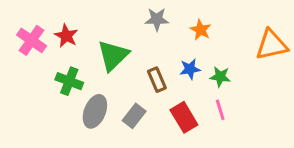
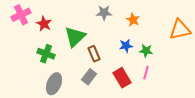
pink cross: (32, 40) -> (21, 15), moved, turned 30
brown rectangle: (157, 80) -> (94, 54), moved
pink line: (220, 110) -> (146, 73), turned 32
gray ellipse: (95, 111) -> (54, 84), moved

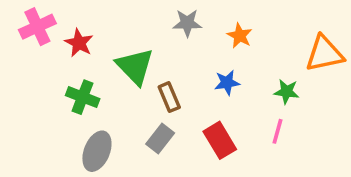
green triangle: (75, 37) -> (135, 66), turned -30
green star: (146, 51) -> (287, 92), moved
pink line: (146, 73) -> (277, 131), moved

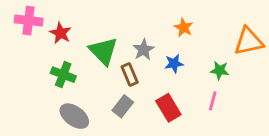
gray star: (187, 23) -> (143, 50), moved, turned -30
pink cross: (37, 27) -> (29, 21), turned 32
gray ellipse: (97, 151) -> (74, 116), turned -76

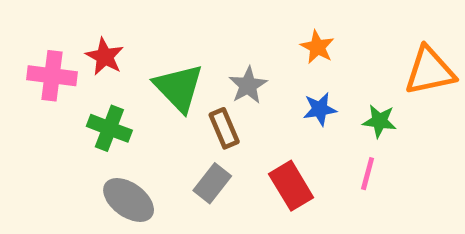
pink cross: (29, 21) -> (52, 76), moved
blue star: (174, 63) -> (320, 109), moved

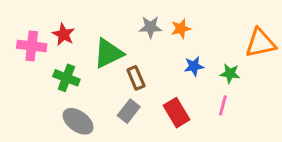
orange star: (317, 47) -> (181, 29), moved, turned 30
gray star: (248, 85) -> (150, 27), moved, turned 30
green triangle: (179, 88) -> (108, 53), turned 48

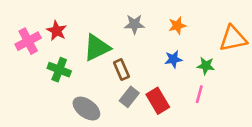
orange star: (181, 29) -> (177, 26), moved
pink cross: (32, 46) -> (28, 41), turned -35
gray rectangle: (129, 111) -> (129, 97), moved
gray ellipse: (78, 121) -> (86, 109), moved

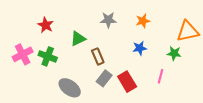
pink cross: (28, 41) -> (23, 54), moved
green triangle: (97, 48) -> (78, 39), size x0.7
green star: (206, 66) -> (174, 53), moved

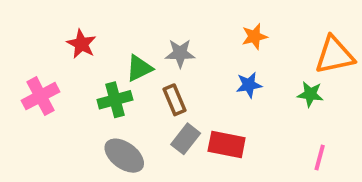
gray star: (108, 20) -> (180, 53), moved
green cross: (48, 56) -> (115, 100), moved, turned -36
pink line: (161, 76) -> (320, 157), moved
red rectangle: (127, 82) -> (227, 144), turned -48

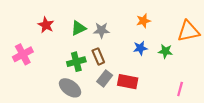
green triangle: (139, 68) -> (78, 28), moved
green star: (310, 94) -> (165, 51), moved
green cross: (115, 100) -> (76, 62), moved

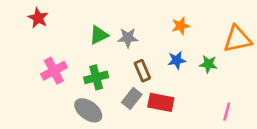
red star: (46, 25) -> (38, 18), moved
pink cross: (23, 54) -> (54, 71), moved
brown rectangle: (98, 56) -> (142, 71), moved

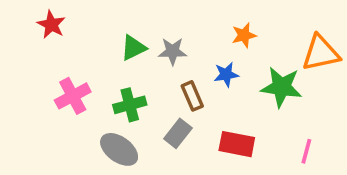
blue star: (177, 60) -> (226, 75), moved
green star: (208, 64) -> (281, 87), size x1.6
red rectangle: (161, 102) -> (237, 144), moved

